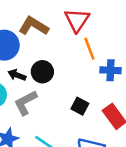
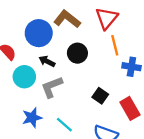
black circle: (42, 72) -> (77, 53), moved

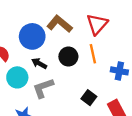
orange line: (115, 45) -> (93, 54), moved

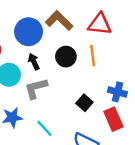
red triangle: (97, 24) -> (100, 24), turned 50
black arrow: (39, 63) -> (34, 61), turned 32
blue cross: (119, 71) -> (117, 92), moved

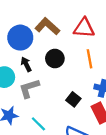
orange line: (93, 56) -> (89, 59), moved

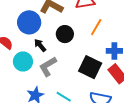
orange line: (89, 59) -> (96, 27), turned 54
black square: (73, 99) -> (90, 67), size x1.6

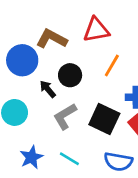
black arrow: (40, 45) -> (48, 89), moved
gray L-shape: (48, 66) -> (65, 116), moved

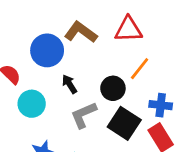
black circle: (70, 75) -> (113, 88), moved

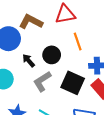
orange line: (140, 69) -> (78, 42), turned -48
black circle: (113, 88) -> (52, 55), moved

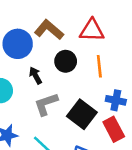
black circle: (52, 55) -> (66, 61), moved

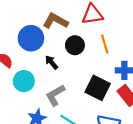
gray L-shape: (46, 104) -> (55, 95), moved

